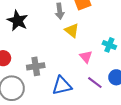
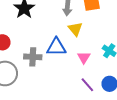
blue triangle: (62, 86) -> (56, 47), moved

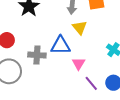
pink triangle: (84, 57) -> (78, 64), moved

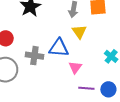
purple line: (91, 83) -> (86, 88), turned -49

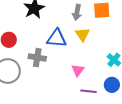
blue triangle: (59, 48) -> (57, 38), moved
blue circle: (108, 89) -> (112, 85), moved

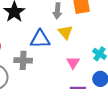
pink triangle: (78, 70) -> (73, 63), moved

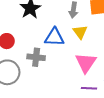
pink triangle: (73, 63) -> (86, 63), size x1.6

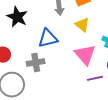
yellow triangle: (80, 32) -> (82, 25), moved

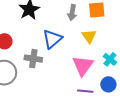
blue triangle: (48, 38) -> (52, 39), turned -45

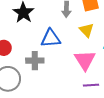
blue triangle: (52, 39) -> (51, 38), turned 45

